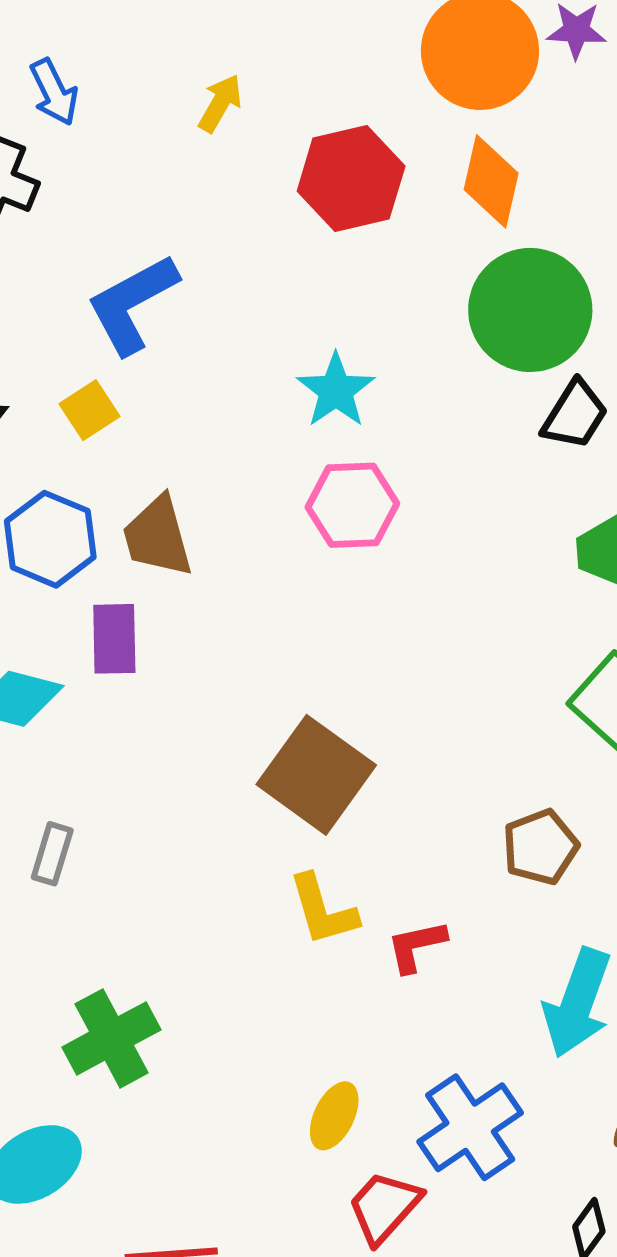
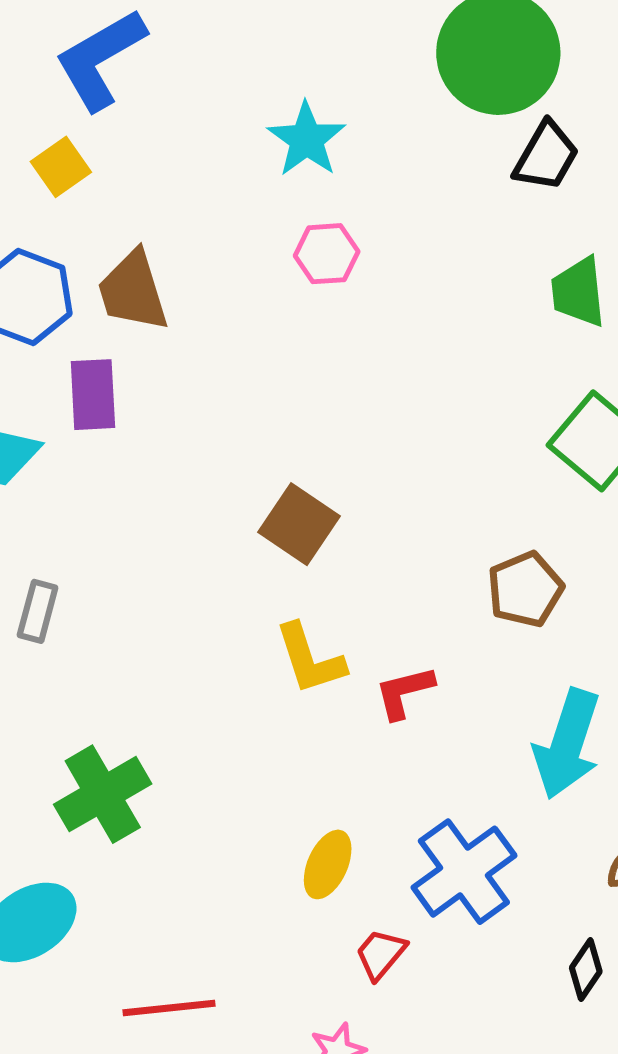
pink hexagon: (352, 505) -> (327, 254), size x0.7
brown square: (316, 775) -> (299, 524), size x0.7
red trapezoid: (384, 1207) -> (381, 954), size x0.7

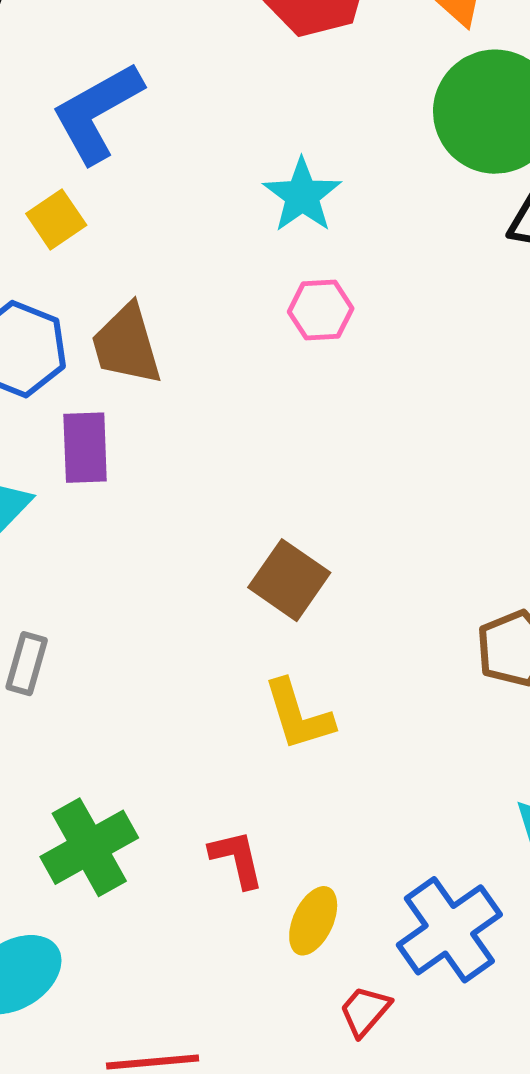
red L-shape: (404, 692) -> (237, 859), moved, turned 90

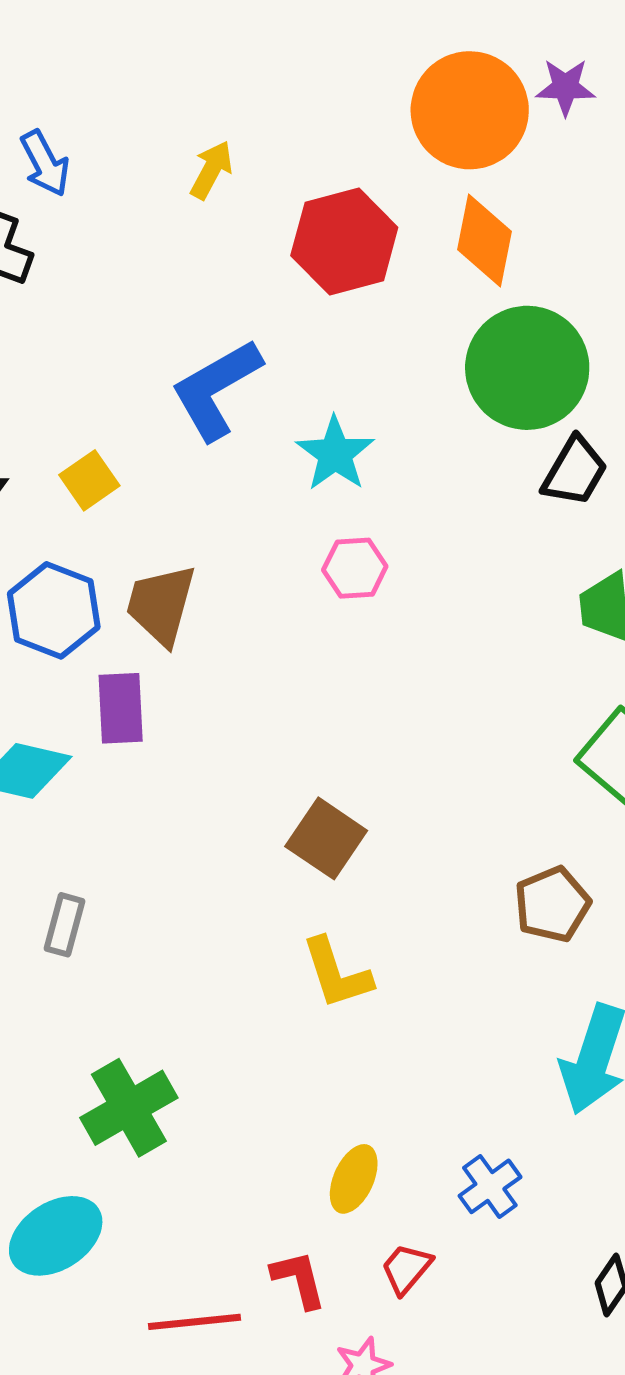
blue L-shape: (97, 112) -> (216, 389), moved
brown trapezoid: (126, 345) -> (161, 605), turned 32
red L-shape: (237, 859) -> (299, 1279), moved
blue cross: (449, 930) -> (490, 1186), size x0.6

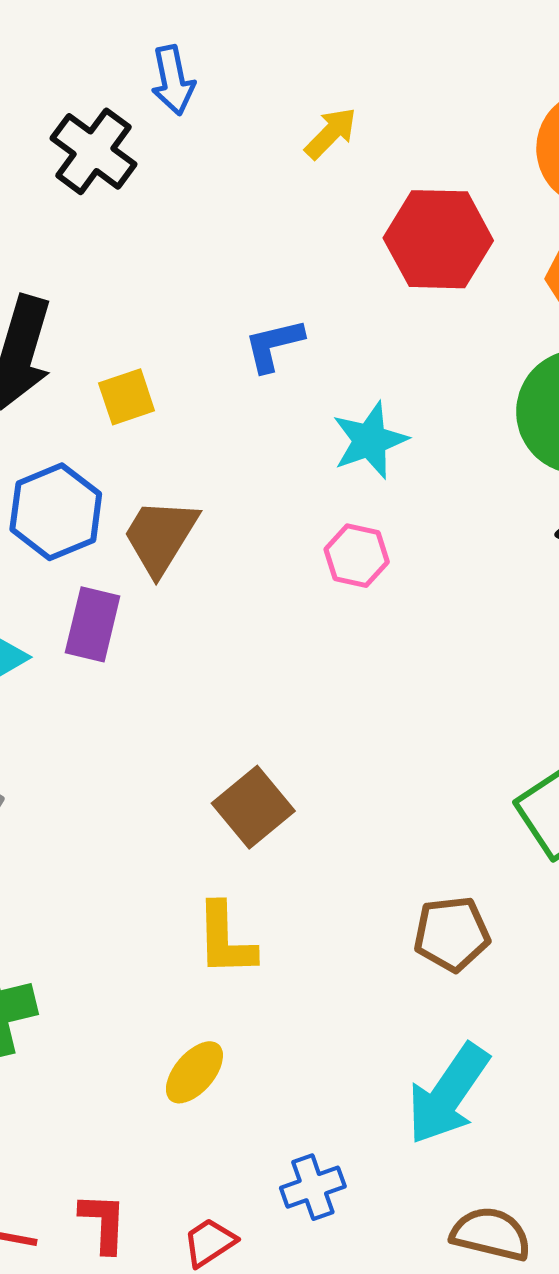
blue L-shape: (216, 389) -> (274, 345), size x0.6
yellow ellipse: (354, 1179) -> (194, 1072), moved

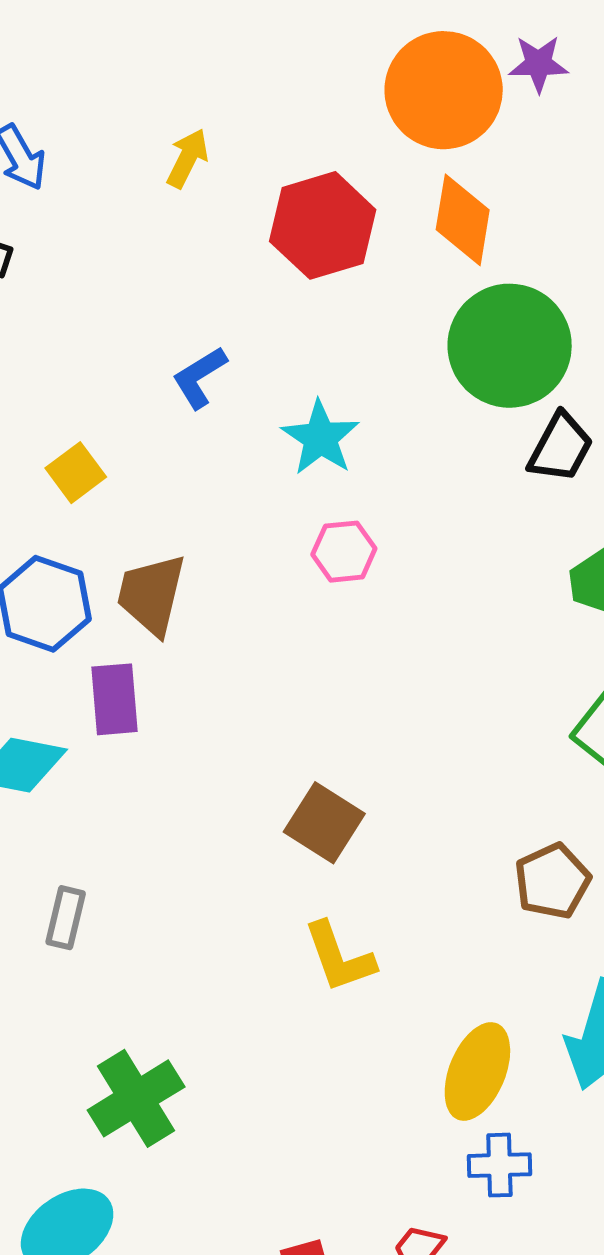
yellow ellipse: (194, 1072) -> (477, 1071), moved, size x1.4
blue cross: (313, 1187) -> (499, 1165), turned 36

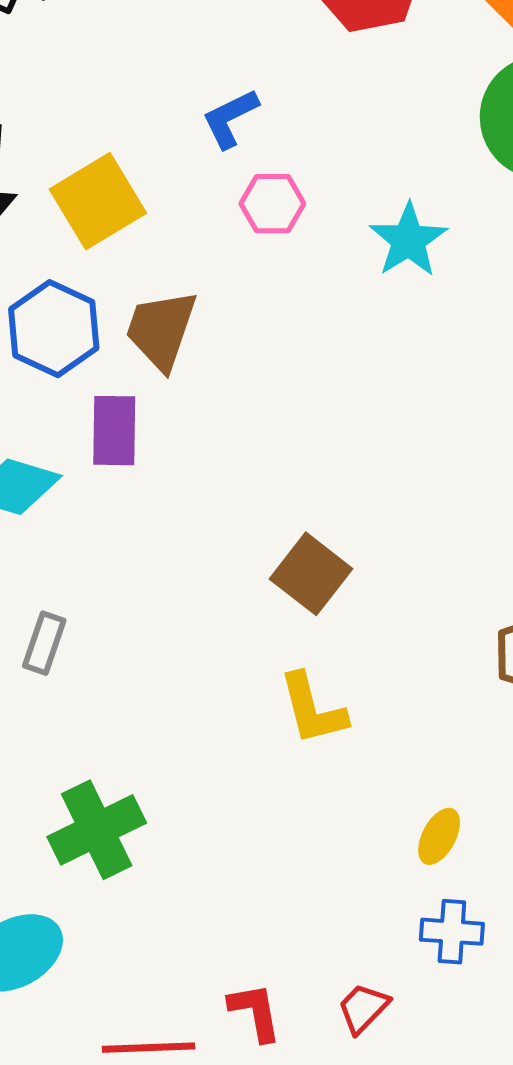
cyan star: (320, 438) -> (408, 240), moved
yellow square: (76, 473) -> (98, 201), size x1.6
pink hexagon: (344, 552) -> (272, 204), moved
yellow ellipse: (477, 1071) -> (439, 836), size x0.6

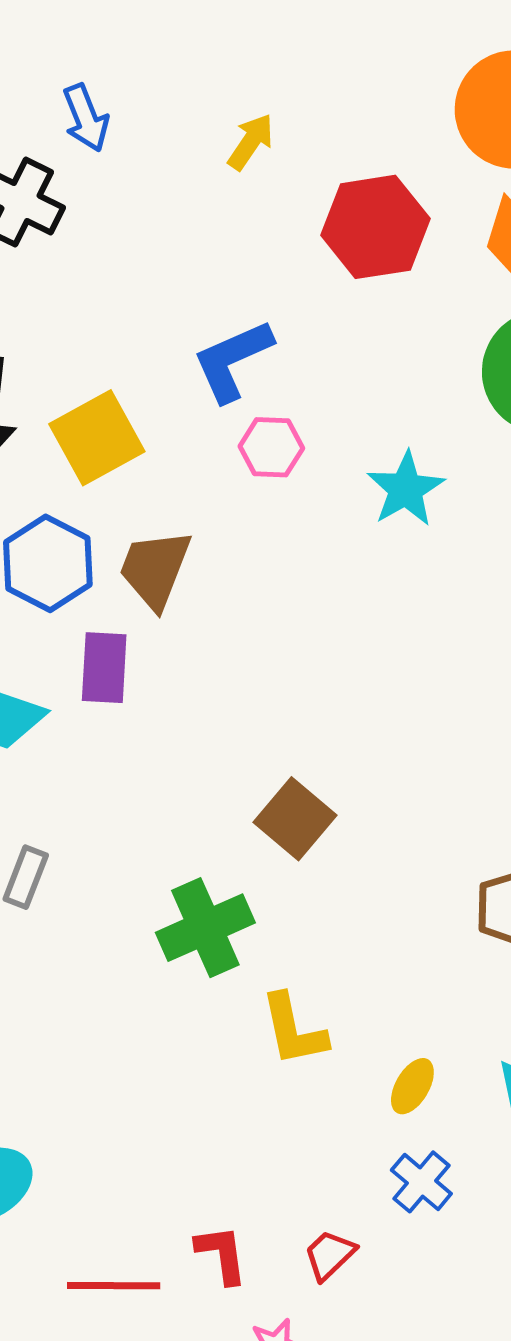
blue L-shape: (230, 118) -> (233, 360), size x1.4
yellow L-shape: (313, 709) -> (294, 1030), moved
green cross: (97, 830) -> (205, 928), moved
blue cross: (452, 932) -> (421, 1182), turned 34

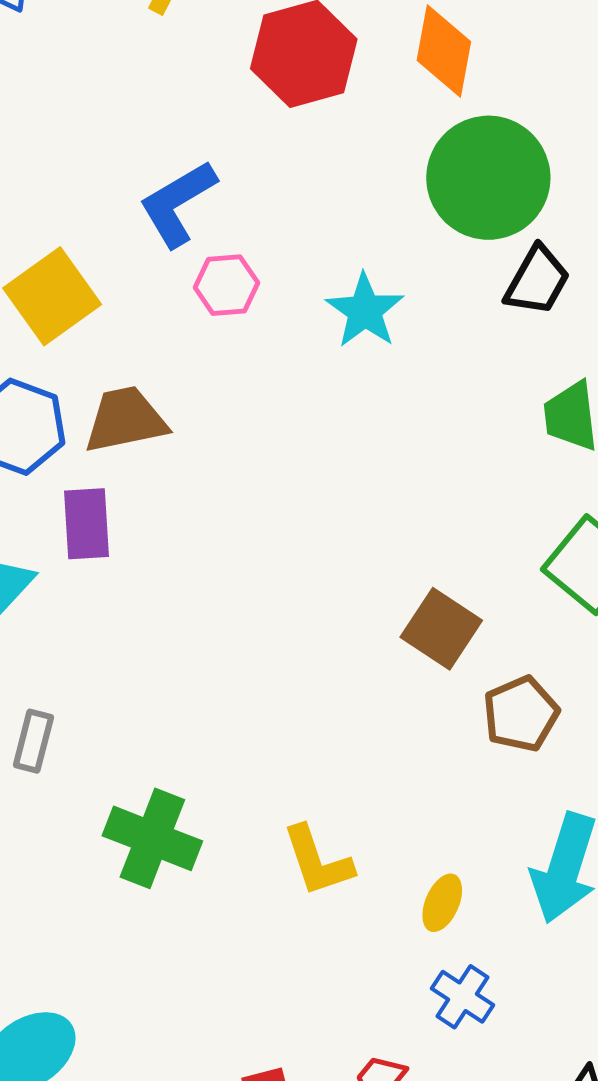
brown trapezoid: (155, 569) -> (125, 420), turned 64
brown square: (295, 819) -> (441, 629), moved
green cross: (205, 928) -> (152, 838), moved, turned -38

